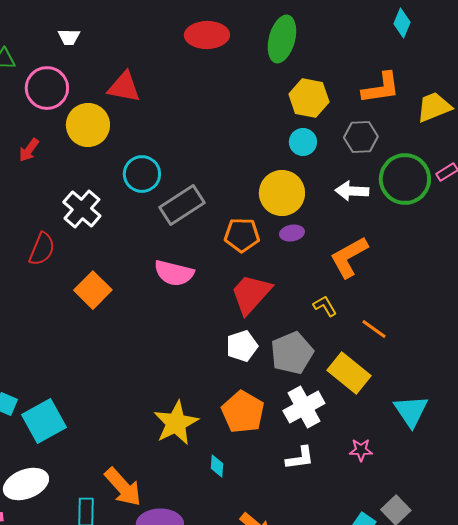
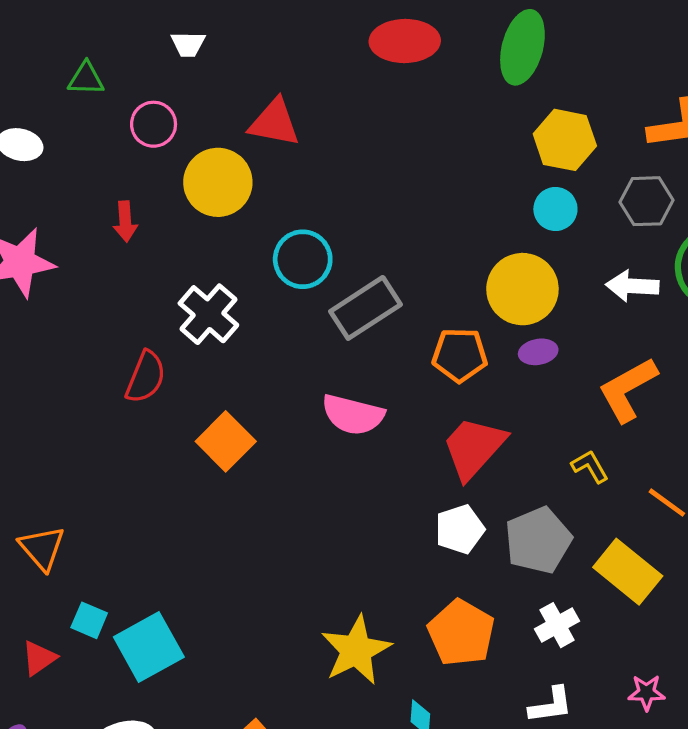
pink circle: (47, 88) -> (154, 124), size x0.7
red arrow: (29, 150) -> (125, 222), turned -40
white cross: (304, 407) -> (557, 625), size x0.7

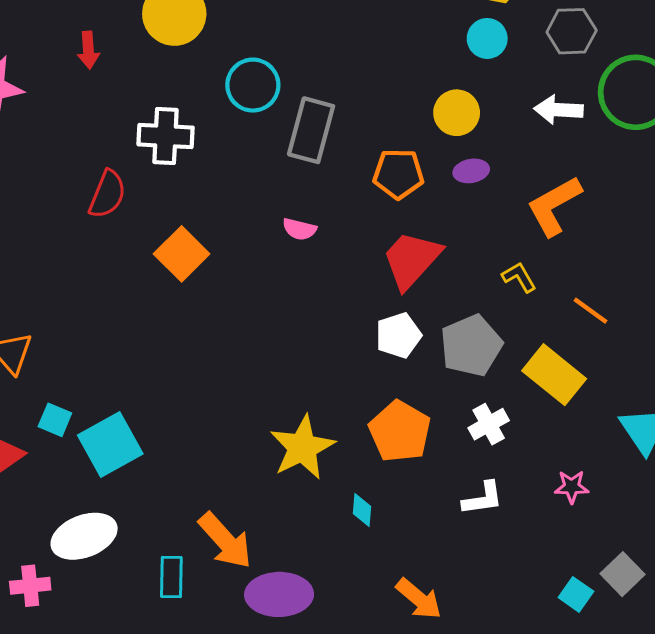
yellow circle: (522, 289) -> (457, 113), size x0.7
gray rectangle: (365, 308) -> (311, 130), turned -42
white cross: (208, 314) -> (166, 136), turned -38
pink semicircle: (353, 415) -> (299, 229), size x0.6

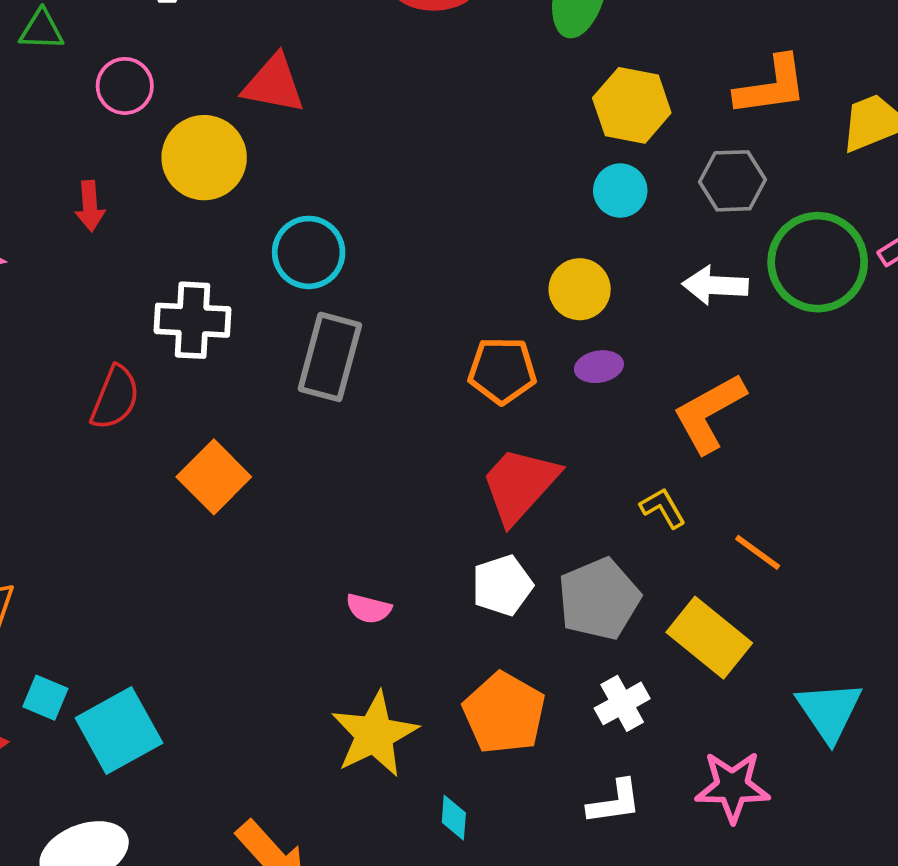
gray rectangle: (311, 130) -> (330, 357), moved
pink semicircle: (299, 229) -> (369, 609), moved
pink star: (572, 487) -> (732, 787), size x1.6

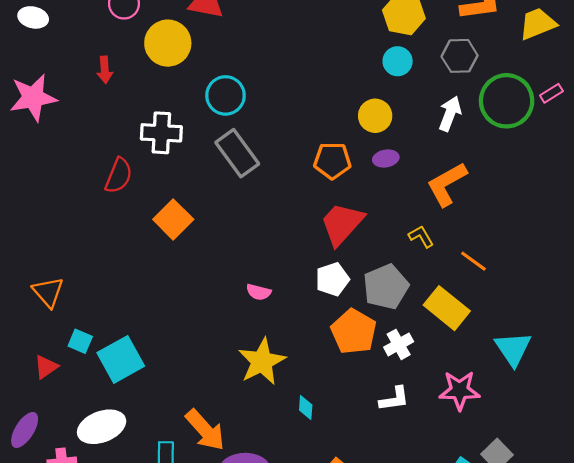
white arrow: (715, 285) -> (450, 114), turned 108
gray rectangle: (330, 357) -> (237, 153), turned -51
orange pentagon: (504, 713) -> (354, 332), moved

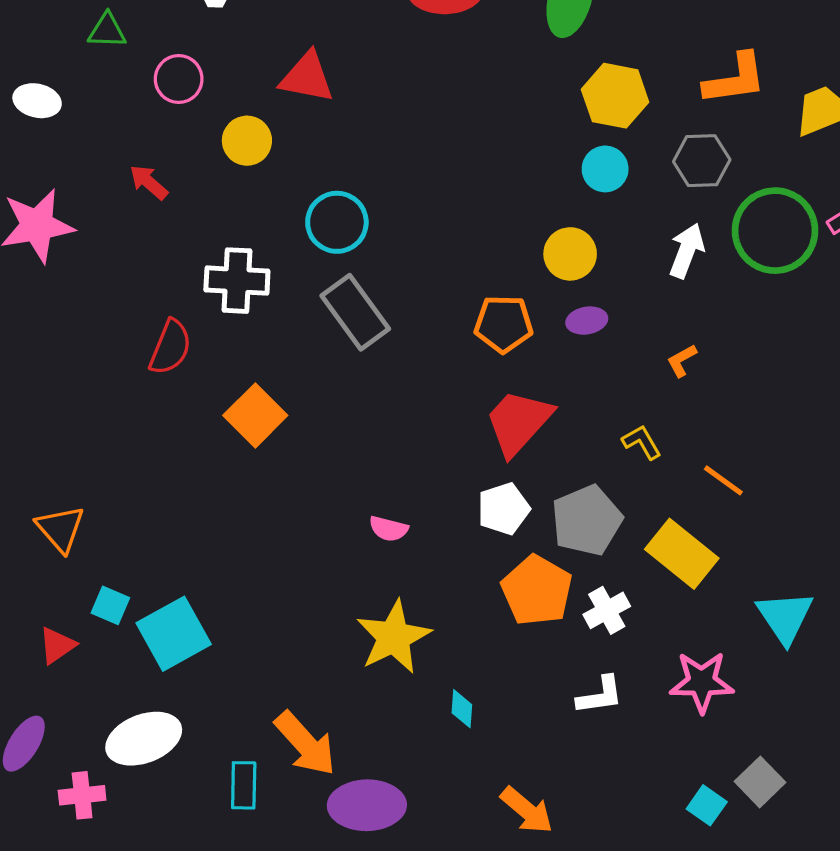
yellow circle: (168, 43) -> (247, 141), size x0.7
red arrow: (105, 70) -> (149, 182), turned 135
orange L-shape: (447, 184) -> (682, 361), size x0.5

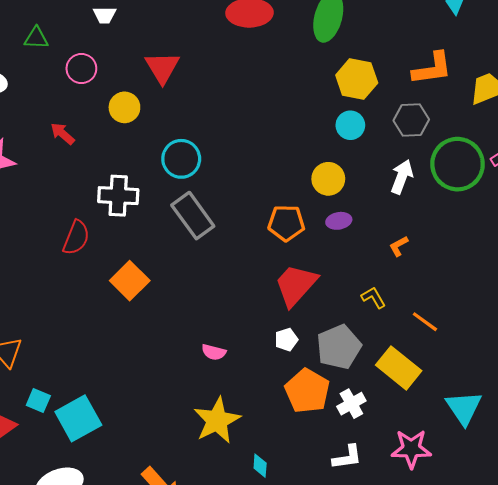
red triangle: (307, 77) -> (162, 67), turned 48
white pentagon: (503, 509) -> (286, 340), size x0.7

